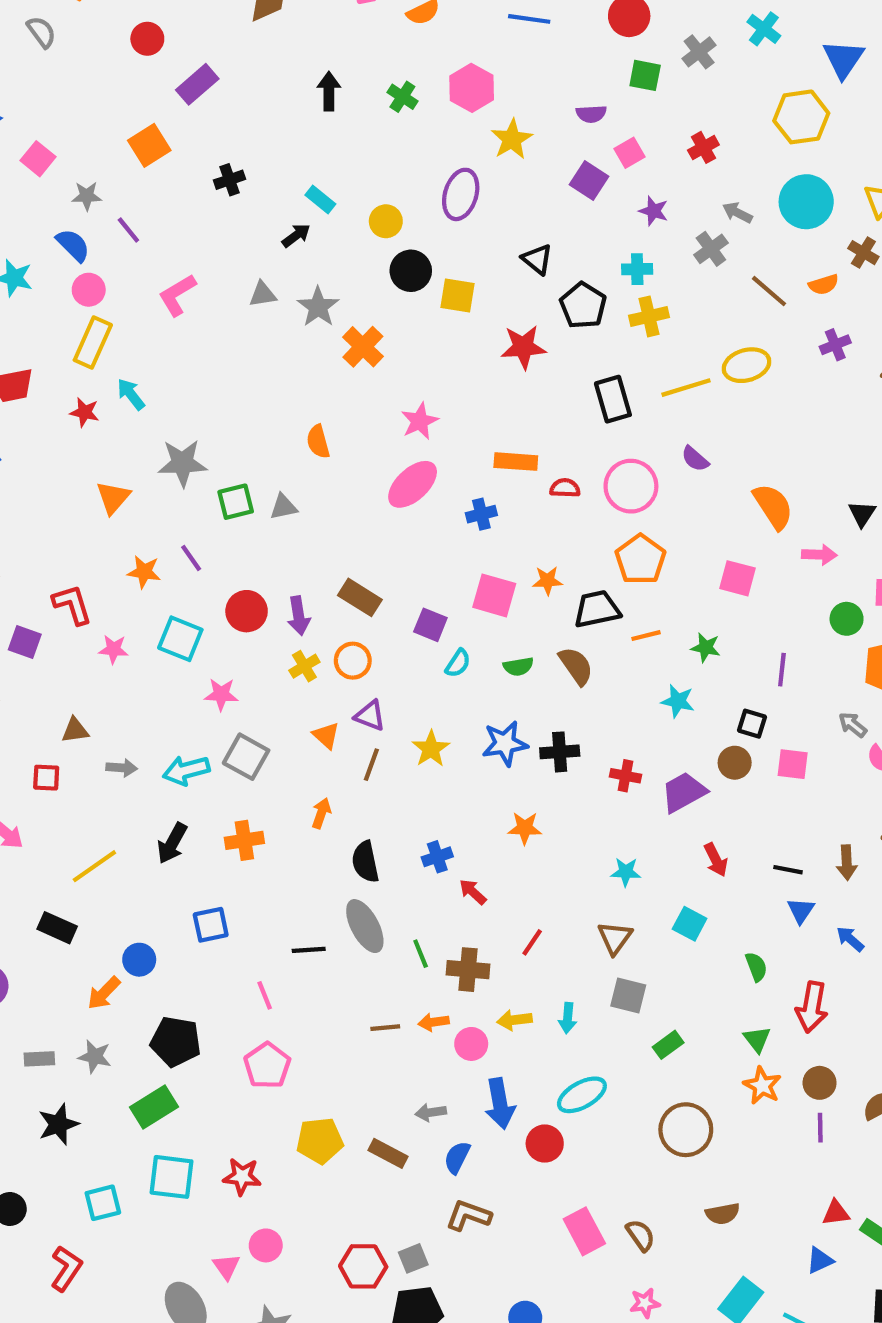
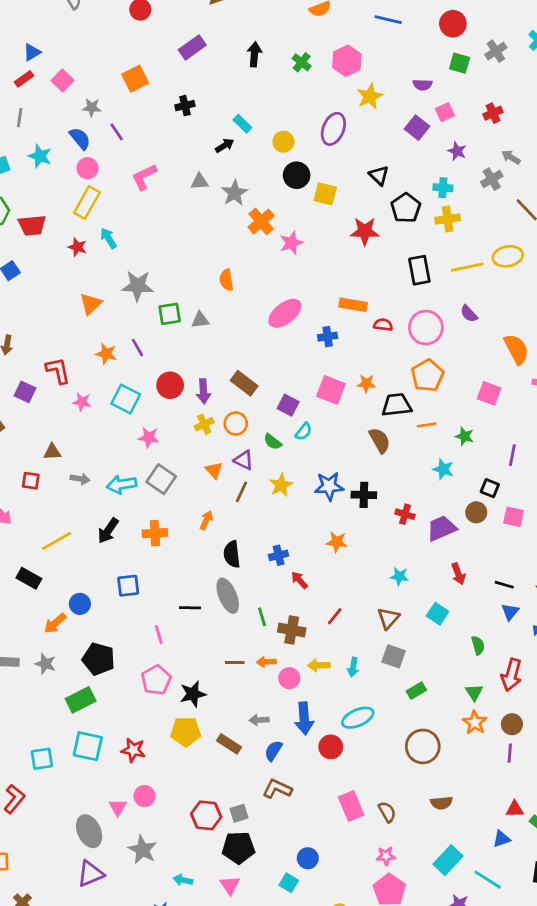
purple rectangle: (197, 84) -> (192, 47), moved
pink star: (420, 421) -> (291, 243), moved
green semicircle: (518, 666) -> (273, 442), moved, turned 42
black star: (58, 1124) -> (193, 694), moved

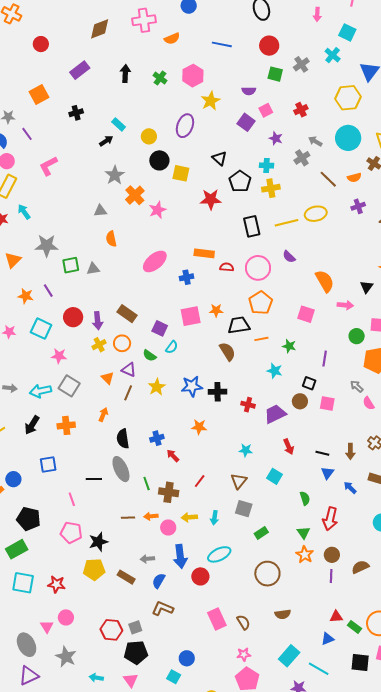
gray triangle: (199, 181) -> (100, 211), moved
pink square: (331, 390) -> (191, 316), turned -30
pink pentagon: (156, 680) -> (71, 533), turned -30

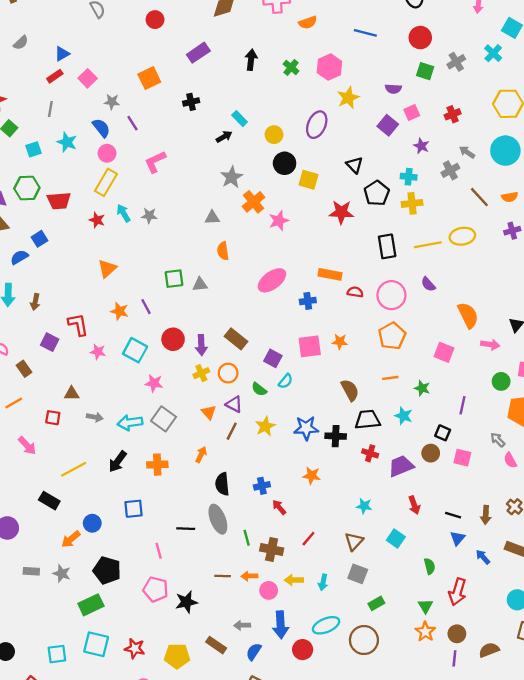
gray star: (47, 246) -> (149, 216), moved, size x0.6
black trapezoid: (239, 325) -> (368, 420), moved
yellow pentagon: (94, 569) -> (177, 656), moved
brown circle: (267, 574) -> (364, 640), moved

